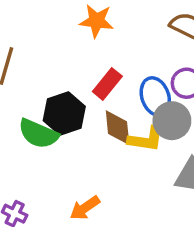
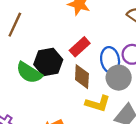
yellow L-shape: (146, 139) -> (98, 103), moved

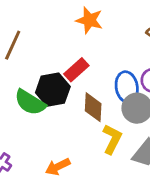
red rectangle: (80, 47) -> (76, 70), moved
yellow L-shape: (98, 103) -> (112, 139), turned -80

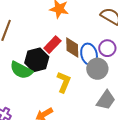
brown diamond: (93, 107) -> (72, 48), moved
yellow L-shape: (112, 139) -> (64, 82), moved

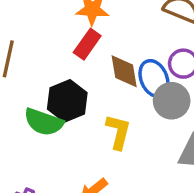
red rectangle: (52, 45) -> (87, 44), moved

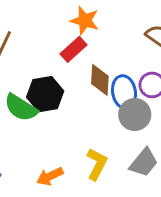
yellow L-shape: (118, 132) -> (97, 164), moved

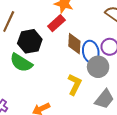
black hexagon: (45, 94) -> (30, 41), moved
yellow L-shape: (97, 164) -> (75, 84), moved

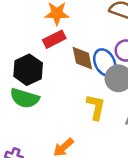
red rectangle: (56, 23) -> (54, 39), turned 30

